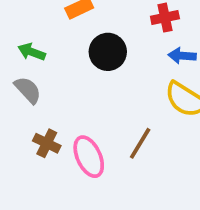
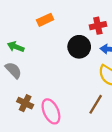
black circle: (108, 52) -> (79, 47), moved
brown line: (140, 143) -> (96, 104), moved

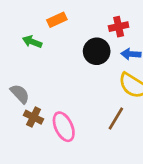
green arrow: (16, 47) -> (32, 42), moved
gray semicircle: (13, 70) -> (20, 94), moved

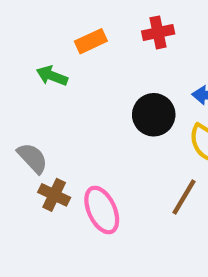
red cross: (119, 27) -> (158, 32), moved
black circle: (97, 51) -> (154, 115), moved

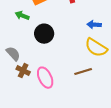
black circle: (154, 115) -> (44, 34), moved
brown line: (184, 197) -> (83, 72), turned 42

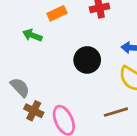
black circle: (44, 34) -> (87, 60), moved

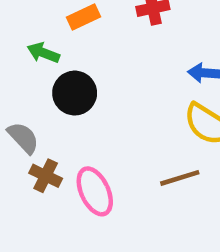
black circle: (87, 60) -> (75, 93), moved

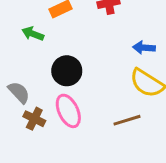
black circle: (75, 93) -> (67, 71), moved
pink ellipse: (95, 191) -> (68, 111), moved

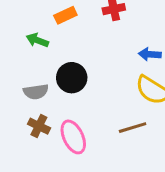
gray semicircle: (19, 92) -> (36, 92), moved, turned 125
pink ellipse: (68, 111) -> (73, 137), moved

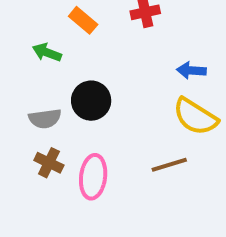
orange rectangle: (65, 15) -> (83, 20), turned 65
pink ellipse: (73, 137) -> (93, 177), turned 32

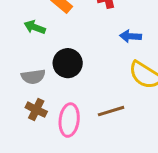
blue arrow: (191, 70) -> (131, 36), moved
brown line: (169, 165) -> (111, 111), moved

